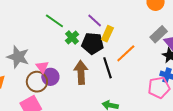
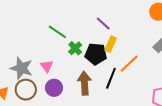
purple line: (95, 20) -> (103, 23), moved
pink triangle: (42, 67) -> (47, 66), moved
black line: (107, 68) -> (111, 78), turned 40
brown circle: (37, 82) -> (26, 90), moved

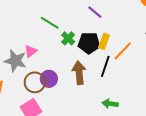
yellow rectangle: (111, 44) -> (104, 41), moved
pink triangle: (47, 66) -> (31, 51), moved, turned 32
brown circle: (26, 90) -> (35, 82), moved

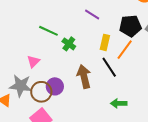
black pentagon: (89, 43) -> (130, 26), moved
gray star: (15, 61) -> (21, 86), moved
black line: (105, 66) -> (109, 67), turned -45

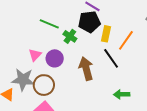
black pentagon: (130, 26) -> (89, 22), moved
purple circle: (55, 86) -> (55, 58), moved

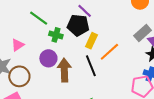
green cross: (70, 36) -> (56, 35), turned -32
purple circle: (55, 58) -> (48, 58), moved

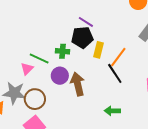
green line: (39, 18) -> (39, 58), moved
black line: (91, 66) -> (115, 73), moved

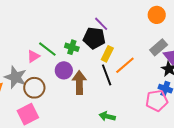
black line: (115, 73) -> (107, 75), moved

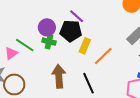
purple circle: (64, 70) -> (47, 27), moved
black line: (107, 75) -> (88, 83), moved

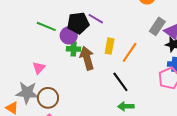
black pentagon: (71, 31) -> (78, 23), moved
green line: (25, 45) -> (46, 26), moved
brown arrow: (59, 76) -> (87, 58), moved

